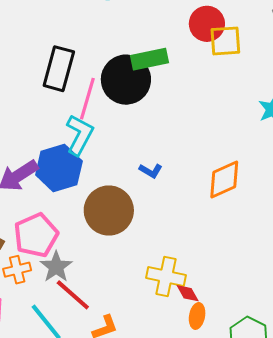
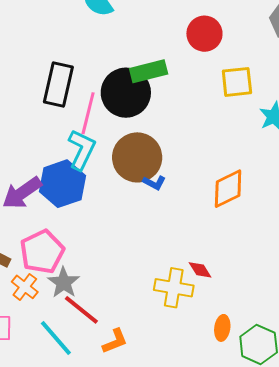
yellow square: (225, 41) -> (237, 82), moved
brown circle: (109, 211) -> (137, 157), moved
orange cross: (17, 270) -> (25, 287), turned -36
red diamond: (188, 293) -> (200, 270), moved
orange ellipse: (197, 316) -> (222, 328), moved

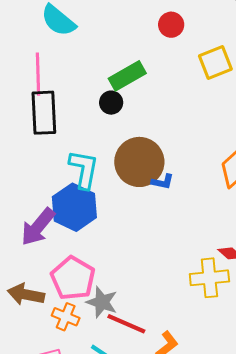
red circle: (204, 34) -> (171, 25), size x0.7
black circle: (126, 93) -> (111, 103), size x0.5
pink line: (88, 113) -> (38, 74), moved

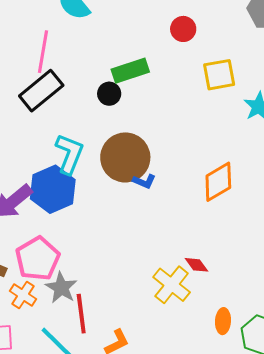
black rectangle: (44, 113) -> (41, 91), turned 42
yellow cross: (209, 278) -> (172, 285), turned 33
red line: (126, 324) -> (81, 314), turned 48

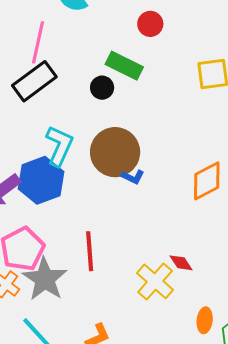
red circle: (183, 29) -> (150, 24), moved
green rectangle: (130, 71) -> (124, 66), turned 42
gray star: (61, 288) -> (45, 279), size x1.4
red line: (81, 314) -> (90, 251), moved

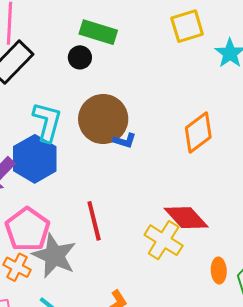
red diamond: (181, 263) -> (186, 218), size x1.8

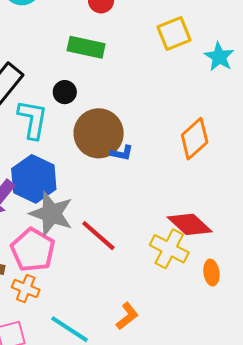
black circle: (80, 57) -> (65, 92), moved
cyan L-shape: (47, 122) -> (33, 119), moved
red line: (94, 221) -> (98, 236), turned -30
gray star: (54, 256) -> (51, 214), moved
orange ellipse: (219, 270) -> (211, 273), moved

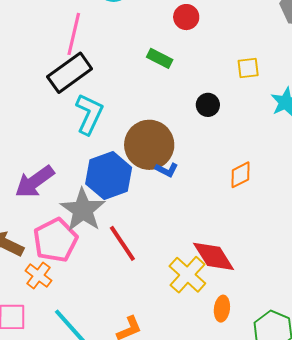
yellow square: (174, 33) -> (248, 68), size x0.7
green rectangle: (86, 47) -> (160, 58), size x0.7
black circle: (65, 92) -> (208, 105), moved
orange diamond: (195, 139) -> (241, 175), size x0.7
blue hexagon: (34, 179) -> (109, 176), moved

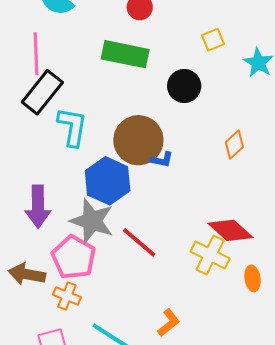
green rectangle: (160, 58) -> (125, 54), size x1.8
black circle: (208, 105) -> (184, 86), size x1.4
purple arrow: (35, 182) -> (38, 207), turned -39

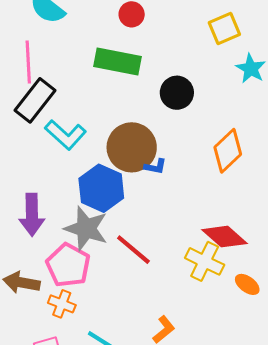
yellow square: (213, 40) -> (224, 28), moved, size x1.4
cyan L-shape: (72, 127) -> (65, 135), turned 123
orange diamond: (234, 145) -> (228, 151), size x1.5
orange ellipse: (253, 278) -> (247, 284), turned -45

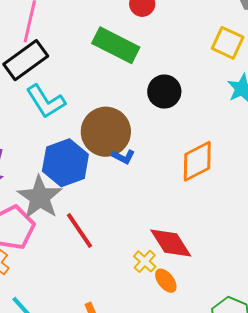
yellow square: (224, 28) -> (228, 43), turned 32
yellow cross: (205, 261) -> (145, 261), size x0.6
orange ellipse: (247, 284) -> (166, 281), moved

